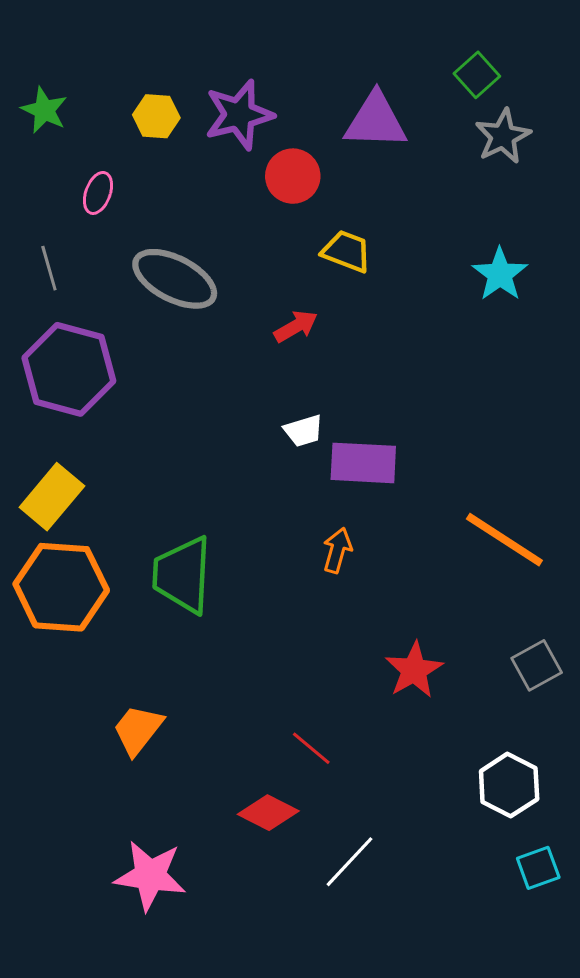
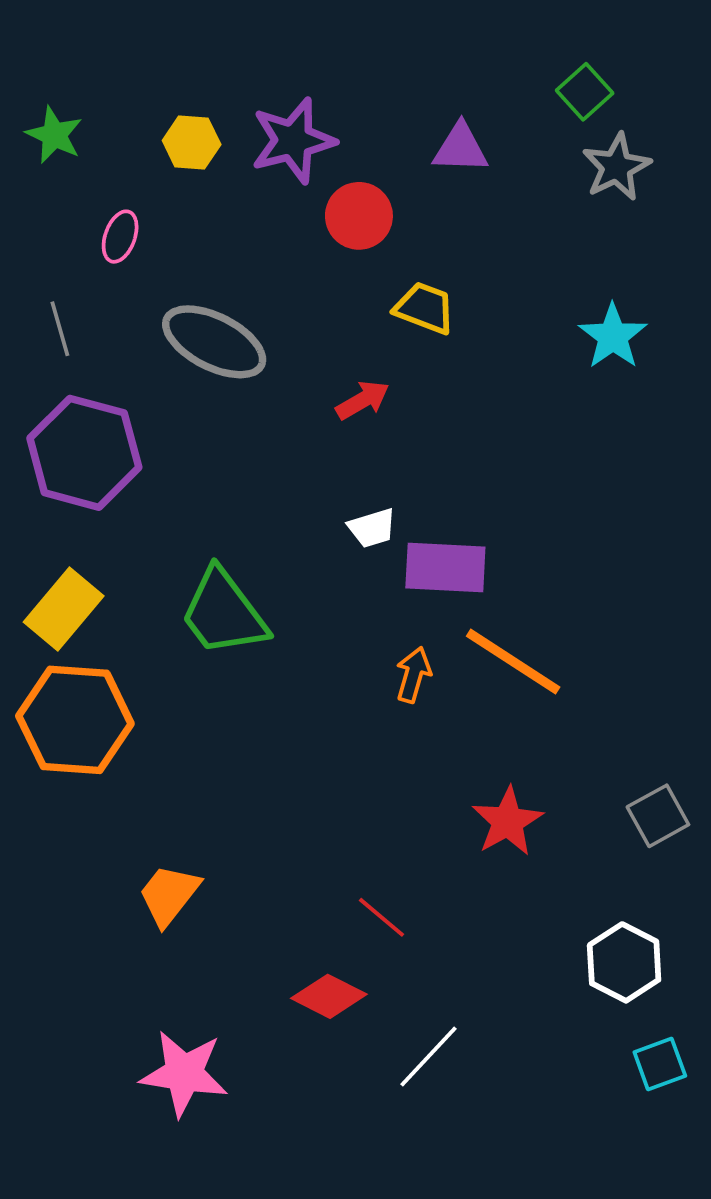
purple triangle: (376, 121) -> (460, 148), size x0.7
orange line: (504, 540) -> (513, 662), moved
green trapezoid: (182, 575) -> (224, 613), moved, turned -40

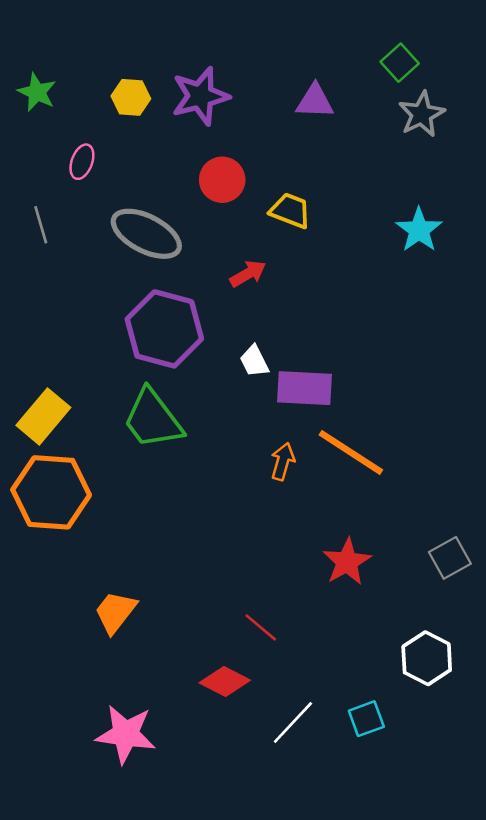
red circle: (359, 216) -> (222, 180), moved
purple hexagon: (84, 453) -> (164, 329), moved
white trapezoid: (372, 528) -> (254, 361), turned 80
cyan square: (660, 1064) -> (366, 719), moved

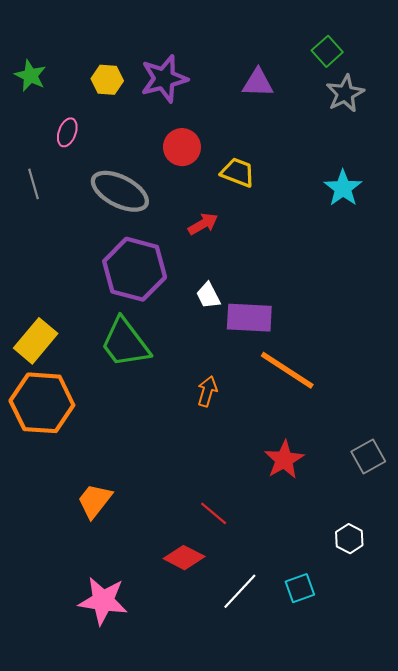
orange arrow: (283, 461) -> (207, 391), moved
white hexagon: (427, 658) -> (349, 539), size x0.7

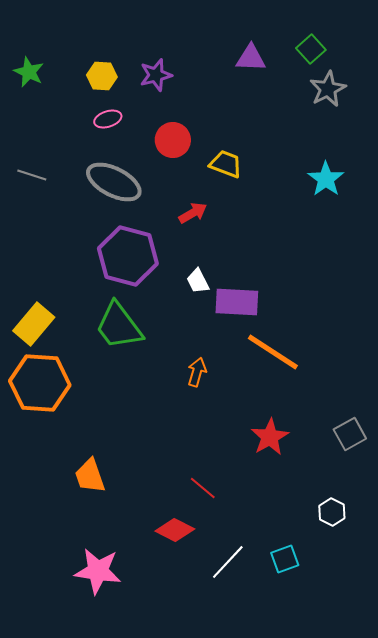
purple star: (164, 79) -> (156, 75), size x0.7
purple triangle: (258, 83) -> (251, 58), moved
pink ellipse: (67, 132) -> (108, 119), moved, turned 52
gray line: (34, 184) -> (32, 175), turned -56
orange trapezoid: (95, 501) -> (90, 476), turned -57

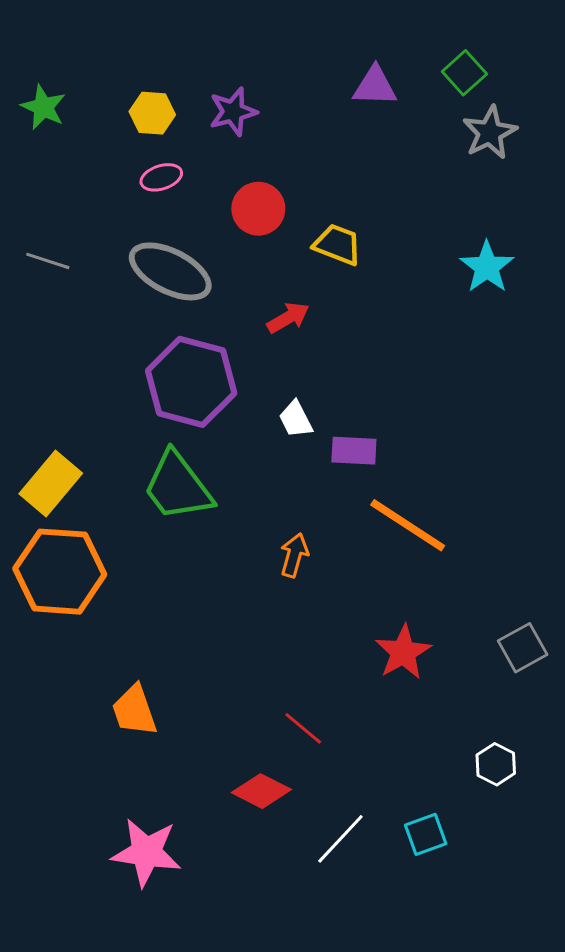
purple rectangle: (237, 302) -> (354, 451), size x0.7

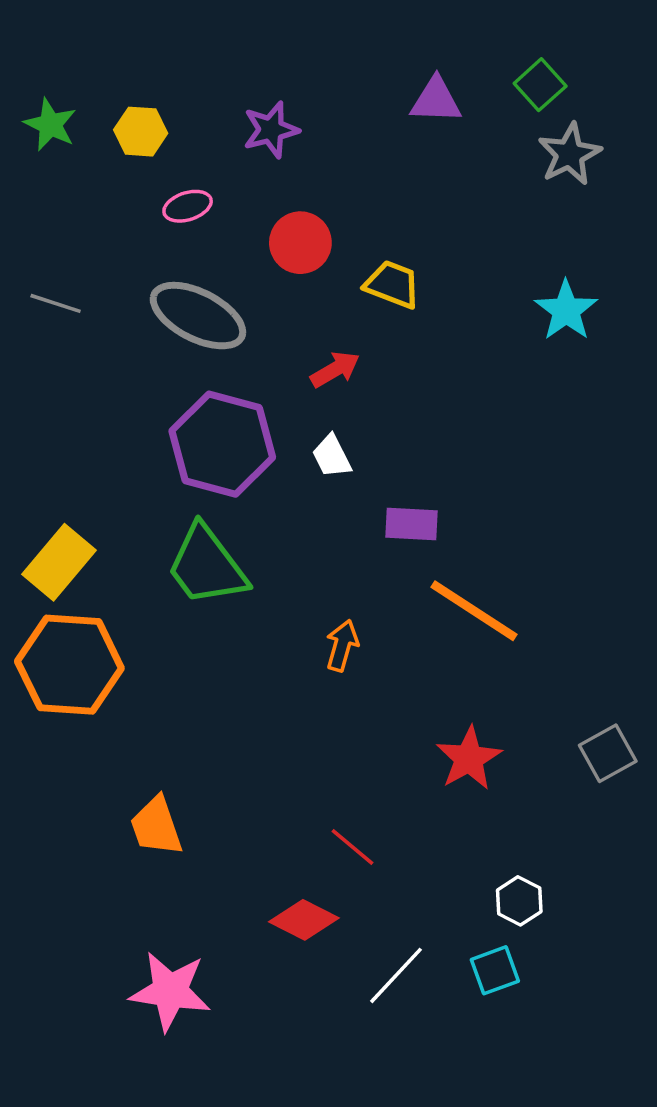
yellow hexagon: (152, 113) -> (141, 132), moved
white trapezoid: (296, 419) -> (332, 456), moved
white hexagon: (496, 764) -> (519, 901), moved

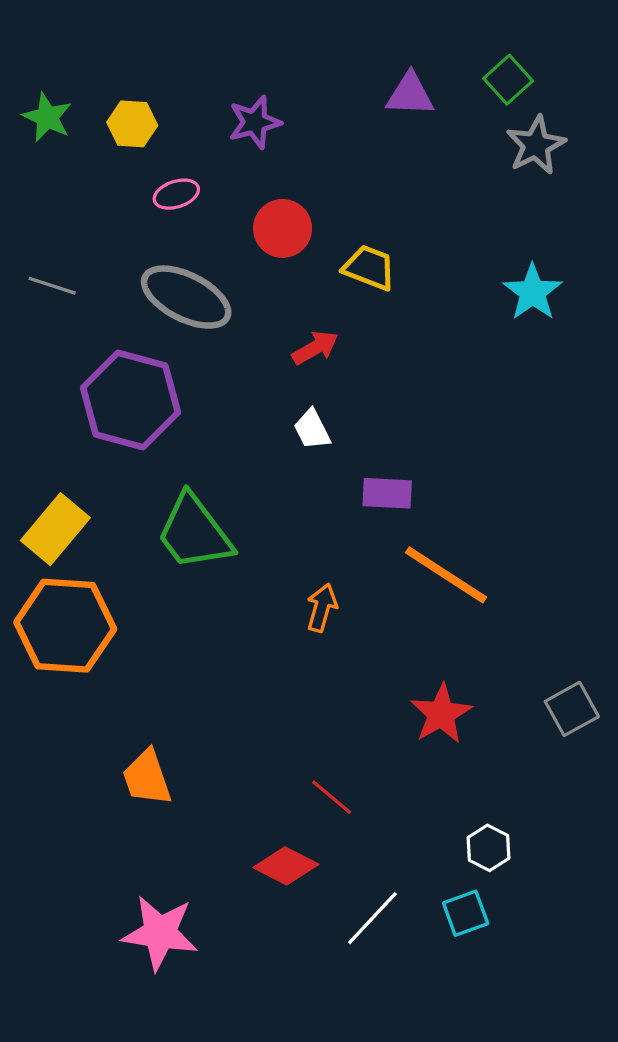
purple hexagon: (222, 444) -> (131, 400), moved

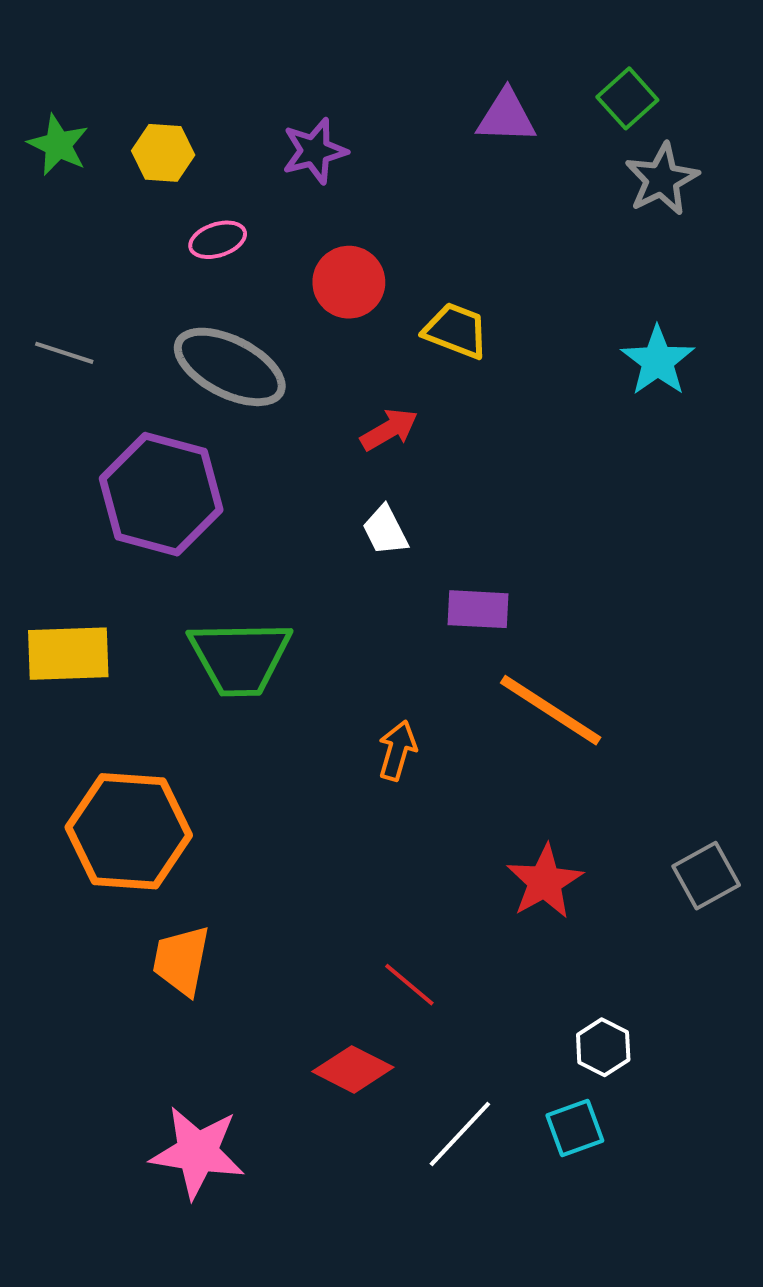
yellow rectangle: (55, 529) -> (68, 654), turned 48
green trapezoid: (194, 532) -> (240, 658), turned -54
orange hexagon: (65, 626) -> (129, 831), moved
orange trapezoid: (147, 778) -> (181, 960), turned 30

